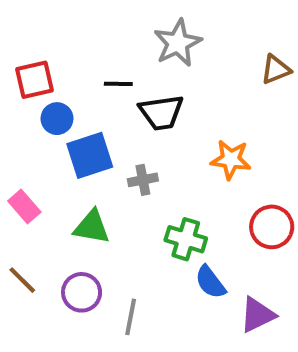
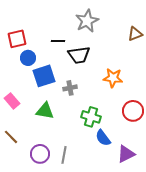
purple circle: (82, 292) -> (40, 154), moved

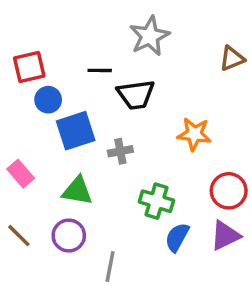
blue semicircle: (103, 138) -> (177, 237), turned 66
purple circle: (40, 154) -> (69, 236), moved
purple triangle: (126, 154) -> (225, 236), moved

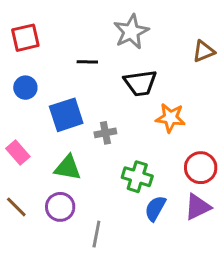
red square: (29, 67) -> (25, 38), moved
black trapezoid: (136, 95) -> (140, 83), moved
blue circle: (48, 100) -> (25, 88), moved

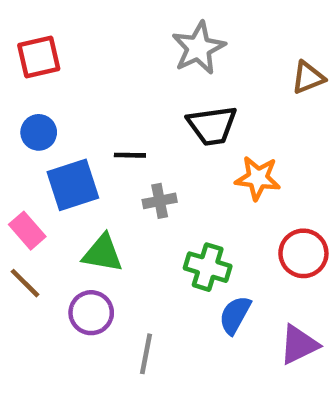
black line: (87, 62) -> (130, 155), moved
blue square: (66, 115) -> (73, 185), moved
brown line: (16, 207) -> (25, 283), moved
purple triangle: (198, 207) -> (299, 345), moved

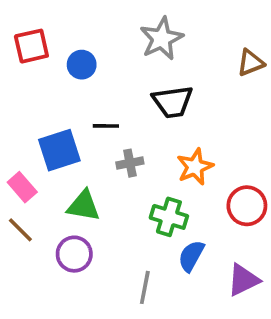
blue circle: (39, 132) -> (82, 65), moved
orange star: (258, 178) -> (195, 167), moved, turned -30
gray line: (146, 354) -> (145, 287), moved

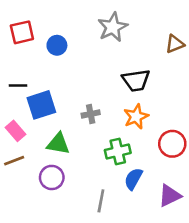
black trapezoid: (173, 102) -> (136, 80), moved
black line: (106, 126) -> (18, 85), moved
green cross: (169, 217) -> (118, 152), turned -30
brown line: (20, 230) -> (14, 161), turned -66

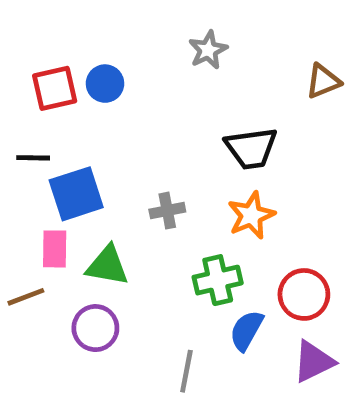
gray star: (113, 27) -> (208, 50), size x0.7
red square: (22, 32) -> (55, 88), moved
pink rectangle: (15, 131) -> (55, 249), moved, turned 42
red circle: (172, 144) -> (304, 294), moved

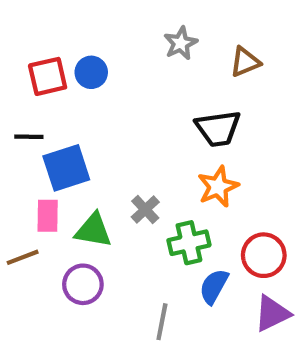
brown triangle: (323, 81) -> (245, 62), moved
gray cross: (167, 211) -> (145, 209), moved, turned -32

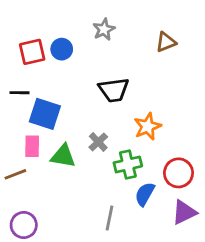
gray star: (181, 43) -> (104, 29), moved
black trapezoid: (218, 128) -> (114, 90), moved
blue square: (66, 168) -> (45, 114), turned 36
purple circle: (83, 284) -> (24, 225), moved

